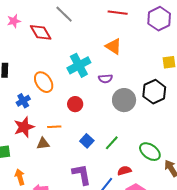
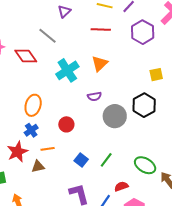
orange triangle: (113, 46) -> (100, 64), turned 48
cyan cross: (79, 65) -> (67, 70), moved
orange ellipse: (44, 82) -> (33, 105), turned 55
blue cross: (23, 101) -> (31, 130), moved

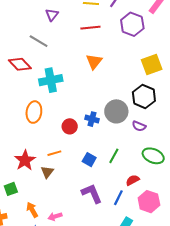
cyan cross: (67, 70) -> (51, 80), moved, turned 30
yellow square: (156, 75) -> (152, 65), size x1.5
purple semicircle: (94, 96) -> (139, 126), moved, turned 40
blue cross: (31, 130) -> (92, 119), moved, turned -32
brown triangle: (38, 166) -> (47, 172), turned -32

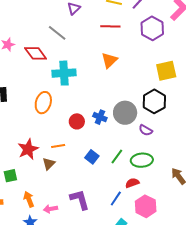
green ellipse: (153, 156) -> (142, 160), moved, turned -35
purple L-shape: (92, 193) -> (80, 200), moved

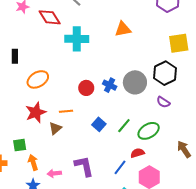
orange triangle: (109, 60) -> (123, 29), turned 30
orange ellipse: (43, 103) -> (38, 79), moved, turned 40
purple semicircle: (146, 130) -> (163, 102), moved
green ellipse: (142, 160) -> (149, 131), turned -30
green square: (10, 176) -> (20, 145), moved

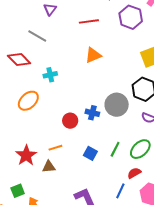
cyan cross: (77, 39) -> (50, 75), size x0.6
orange ellipse: (38, 79) -> (28, 101), moved
brown triangle: (55, 128) -> (49, 167), turned 48

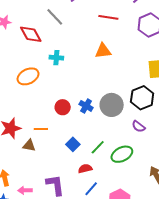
red semicircle: (134, 173) -> (85, 169), moved

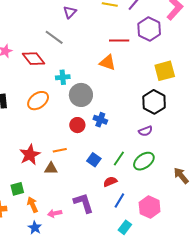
red line: (108, 17) -> (119, 40), moved
orange triangle: (103, 51) -> (108, 63), turned 36
gray circle: (112, 105) -> (81, 95), moved
purple semicircle: (138, 126) -> (145, 131), moved, turned -48

